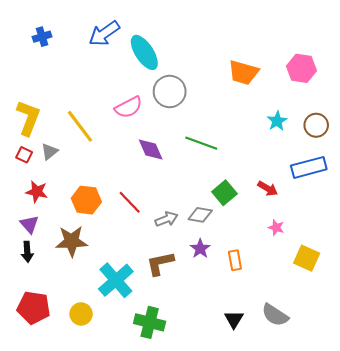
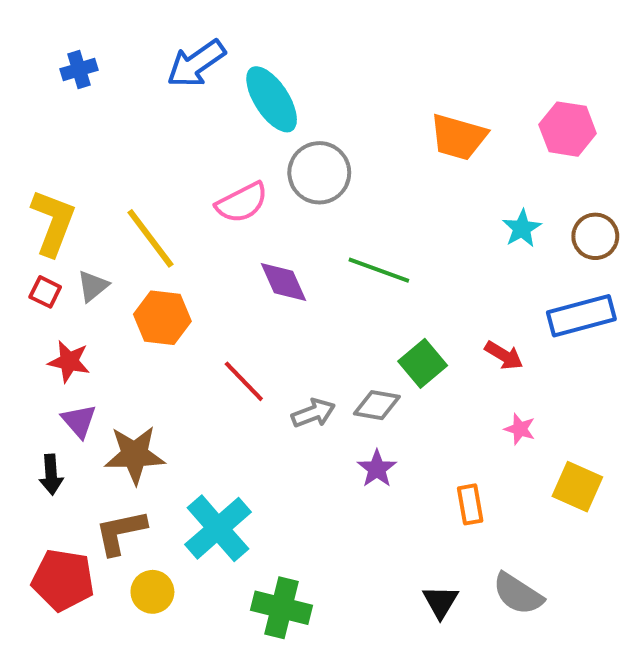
orange hexagon: (86, 200) -> (162, 318), moved
purple triangle: (29, 224) -> (79, 421), moved
orange rectangle: (235, 260) -> (470, 504), moved
brown L-shape: (160, 263) -> (121, 532), moved

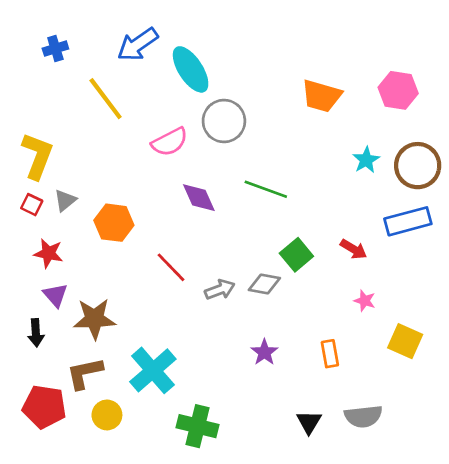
brown circle: (595, 236) -> (418, 166), size x1.4
yellow line: (150, 238) -> (106, 99), moved
purple star: (377, 469) -> (264, 352), moved
gray semicircle: (518, 594) -> (363, 416), turned -39

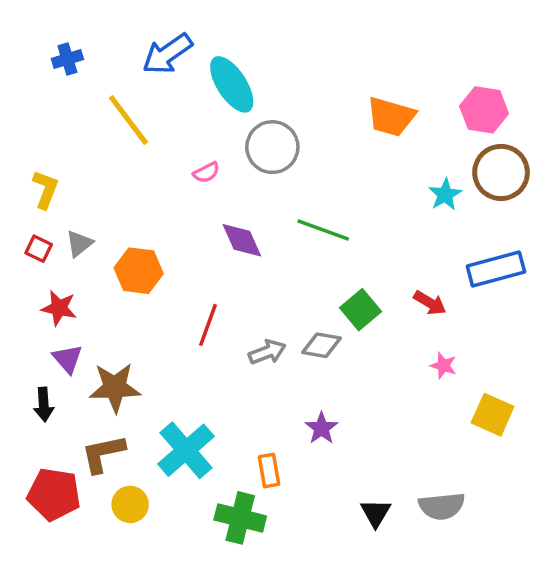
pink semicircle: (170, 142) -> (206, 172), size x0.6
yellow L-shape: (37, 156) -> (45, 189), size x0.7
brown circle: (418, 166) -> (501, 172), moved
red line: (171, 267) -> (208, 325), turned 64
orange rectangle: (330, 354) -> (269, 471), moved

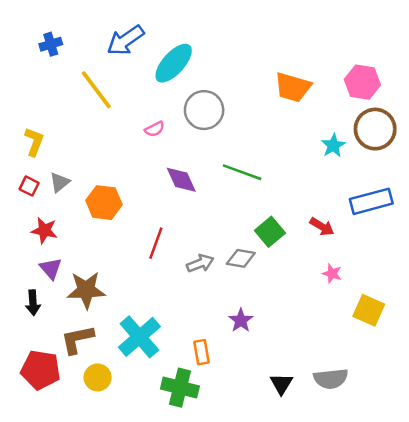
cyan ellipse: (232, 84) -> (174, 63), turned 75

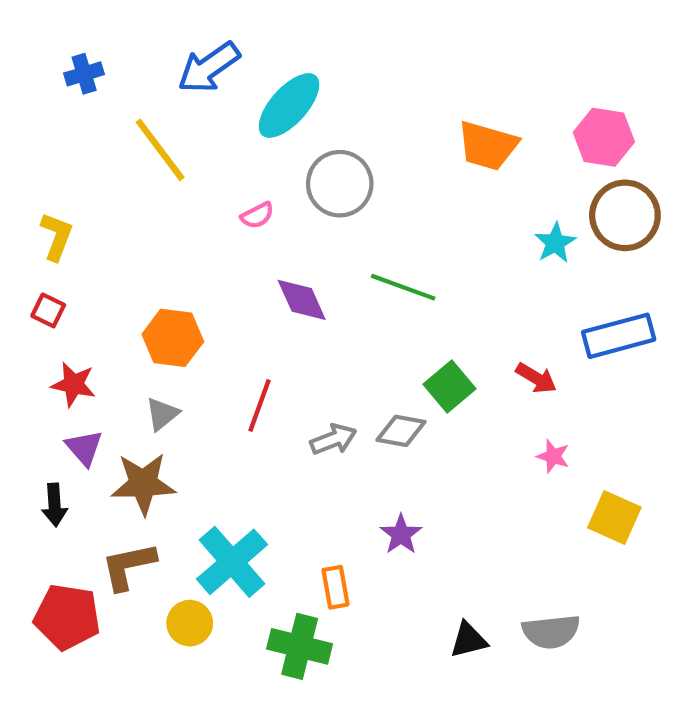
gray triangle: (60, 182) -> (162, 414), moved
yellow circle: (98, 377) -> (190, 623), moved
black triangle: (281, 384) -> (469, 640), turned 45

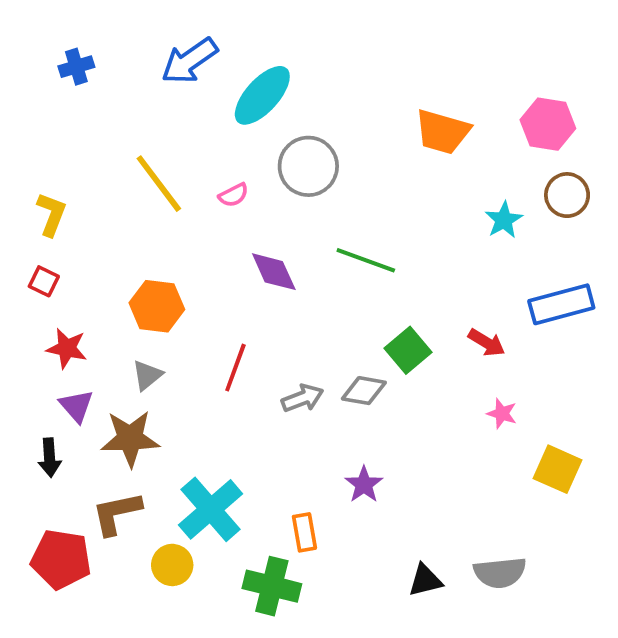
yellow line: (160, 150) -> (159, 184), moved
brown circle: (625, 215) -> (567, 195), size x0.7

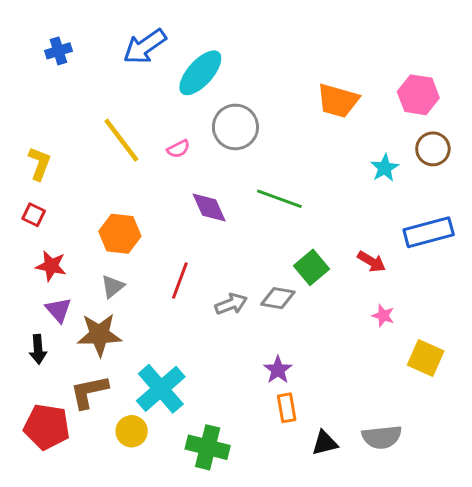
orange rectangle: (304, 532) -> (287, 408), moved

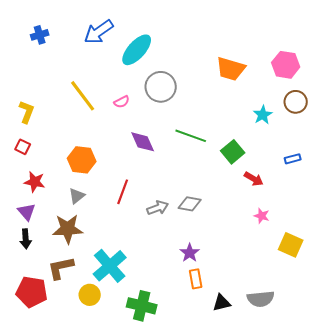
blue rectangle: (429, 232) -> (293, 159), size x0.5
green square: (312, 267) -> (233, 152), moved
purple triangle: (58, 310) -> (27, 212), moved

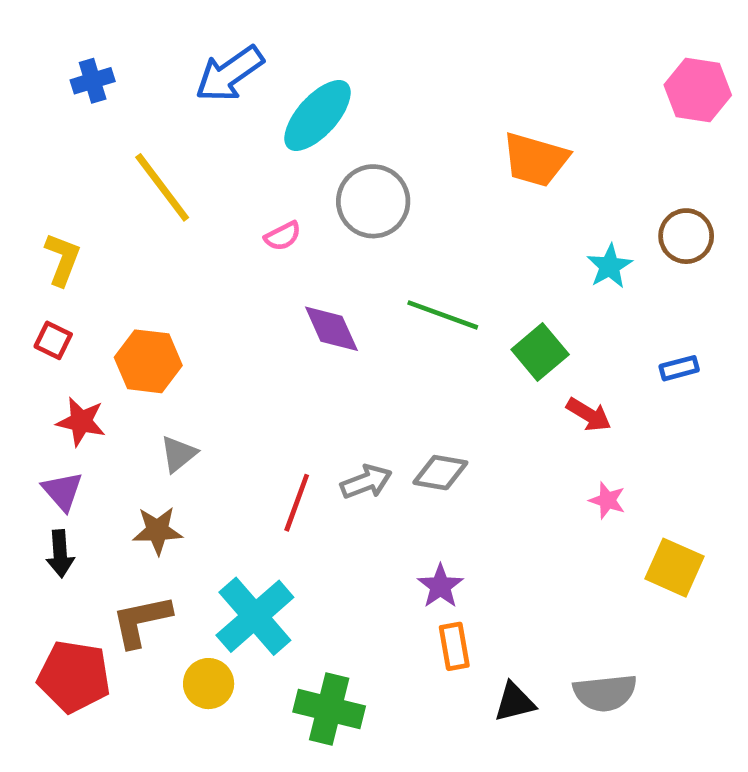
pink hexagon: (286, 65) -> (698, 90), moved
yellow line: (83, 96) -> (162, 187), moved
orange hexagon: (82, 160) -> (148, 361), moved
red line: (123, 192) -> (297, 503), moved
brown star: (68, 229) -> (158, 531), size x0.7

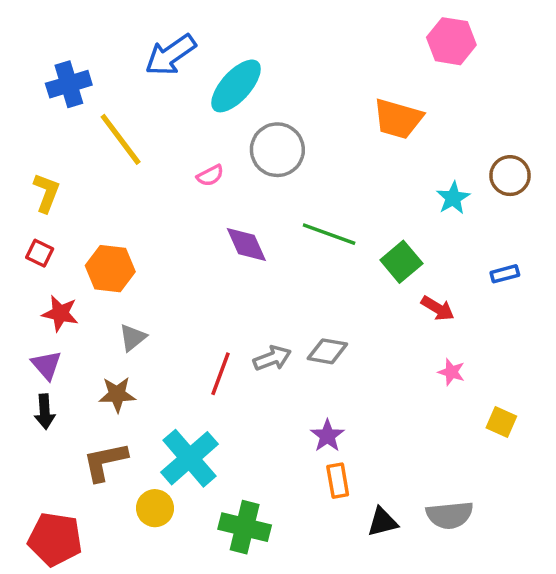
blue cross: (93, 81) -> (69, 84), moved, size x1.4
pink hexagon: (698, 90) -> (451, 41), moved
yellow square: (675, 568) -> (501, 422), size x0.7
red pentagon: (74, 677) -> (55, 539), moved

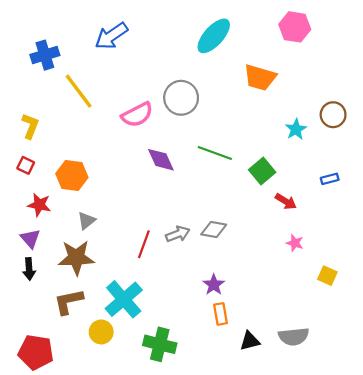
cyan ellipse: (236, 86) -> (214, 36), moved
pink semicircle: (210, 176) -> (137, 115), size x1.8
brown star: (117, 394) -> (76, 258), size x1.5

